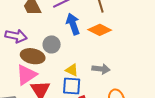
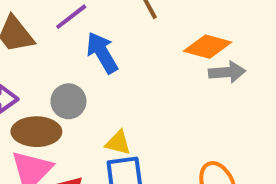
orange diamond: (100, 30) -> (208, 47), moved
gray arrow: (101, 69) -> (227, 72), moved

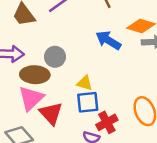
blue arrow: (102, 53) -> (108, 40), moved, turned -30

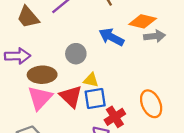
gray circle: (55, 57) -> (76, 54), moved
red triangle: (51, 113) -> (71, 96), moved

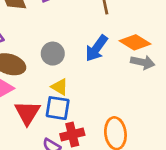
blue arrow: (112, 37) -> (97, 48), turned -100
red triangle: (71, 96) -> (27, 113), moved

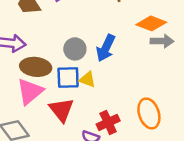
blue arrow: (97, 48) -> (106, 48), moved
blue square: (58, 108) -> (68, 77), moved

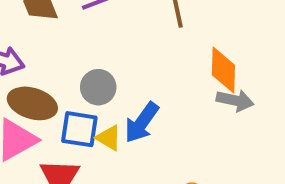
orange diamond: (151, 23) -> (223, 70), turned 60
blue arrow: (106, 48) -> (142, 123), moved

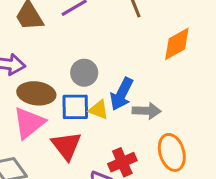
orange diamond: (223, 70) -> (177, 44), turned 69
gray arrow: (235, 100) -> (147, 111), moved

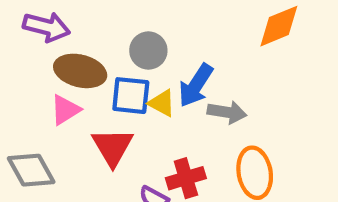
pink triangle: (29, 123) -> (65, 110), size x0.7

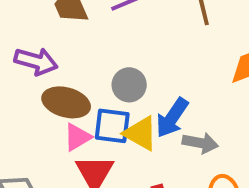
yellow triangle: (162, 103) -> (141, 133), size x1.4
pink triangle: (65, 110) -> (77, 137), moved

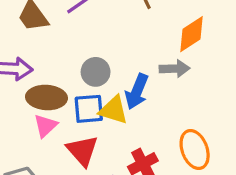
pink triangle: (77, 137) -> (46, 126), moved
gray arrow: (200, 143) -> (175, 69), moved

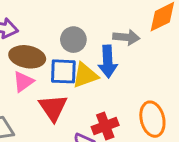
gray arrow: (175, 69) -> (126, 37), moved
blue arrow: (137, 92) -> (108, 61), turned -32
yellow triangle: (114, 110) -> (85, 75), turned -44

